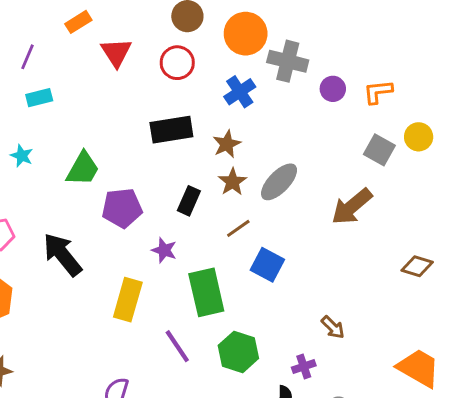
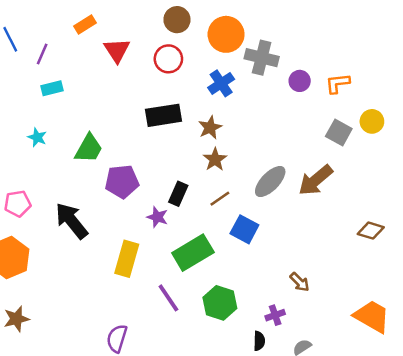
gray ellipse: (279, 182) -> (270, 181), moved
black rectangle: (189, 201) -> (178, 194), moved
green rectangle: (206, 292) -> (193, 253), turned 72

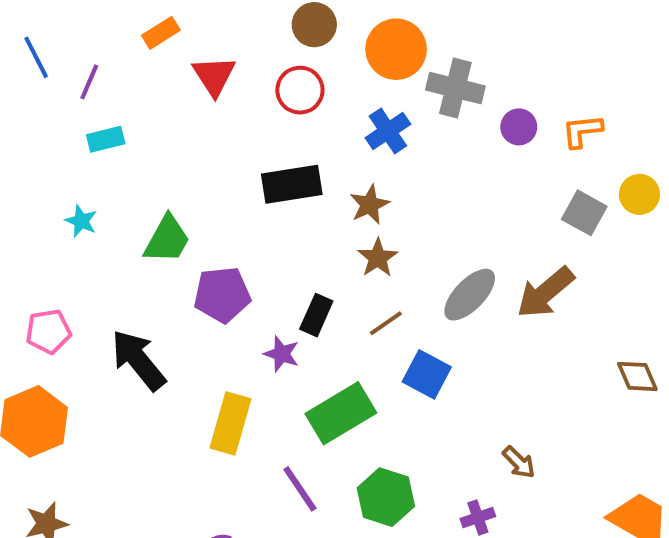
brown diamond: (371, 231) -> (637, 376), turned 50

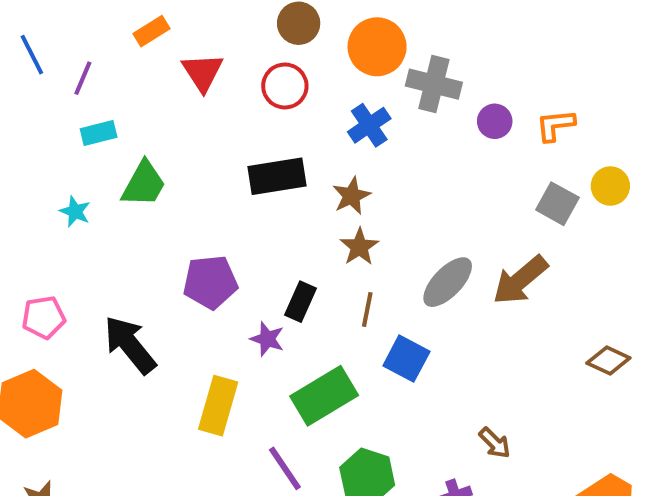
green trapezoid: (167, 239) -> (144, 184), moved
brown line: (386, 323) -> (367, 310), turned -44
brown diamond: (637, 376) -> (608, 361), turned -42

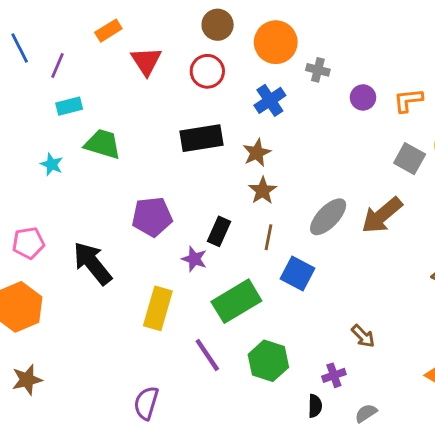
gray cross: (434, 84) -> (318, 70), size x0.6
green trapezoid: (144, 184) -> (103, 144), turned -102

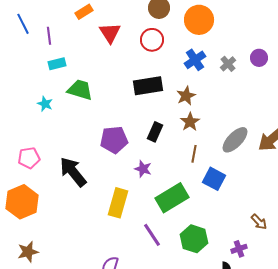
purple line: (57, 65) -> (49, 36), turned -30
gray cross: (318, 70) -> (228, 64), moved, turned 35
black rectangle: (219, 231) -> (155, 132), moved

